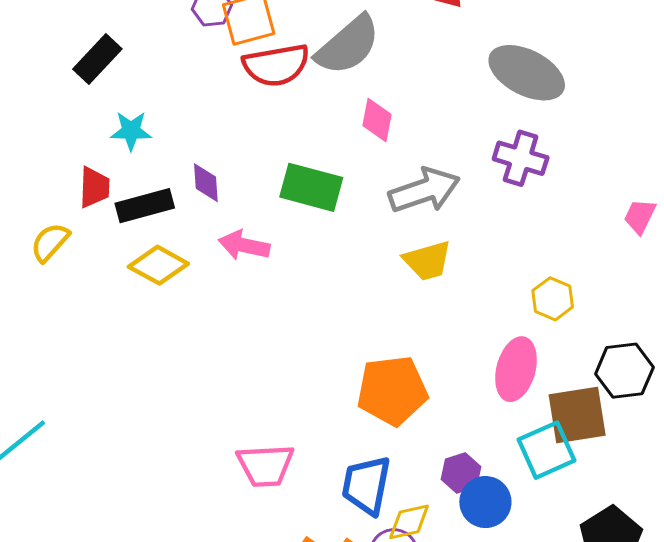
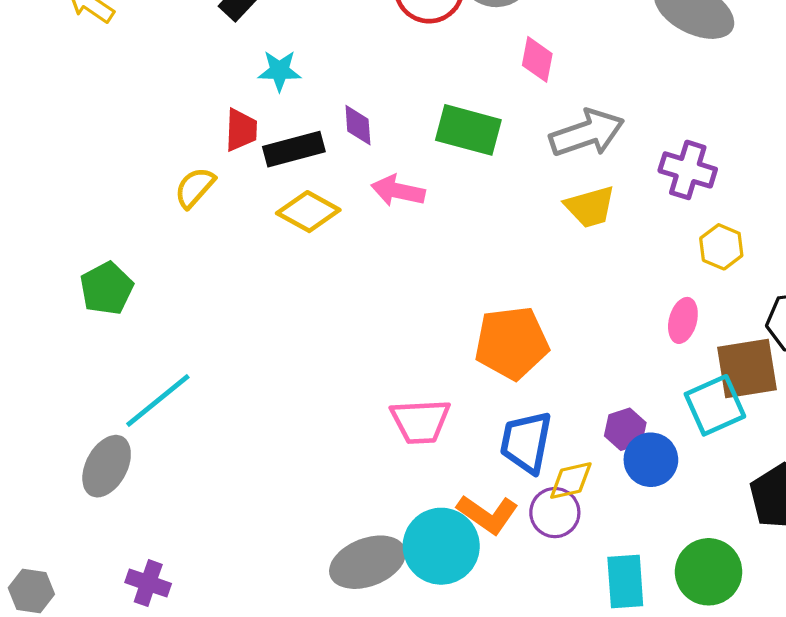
purple cross: (521, 158) -> (688, 170), moved
pink ellipse: (516, 369) -> (683, 320), size x0.7
orange pentagon: (392, 390) -> (512, 343), moved

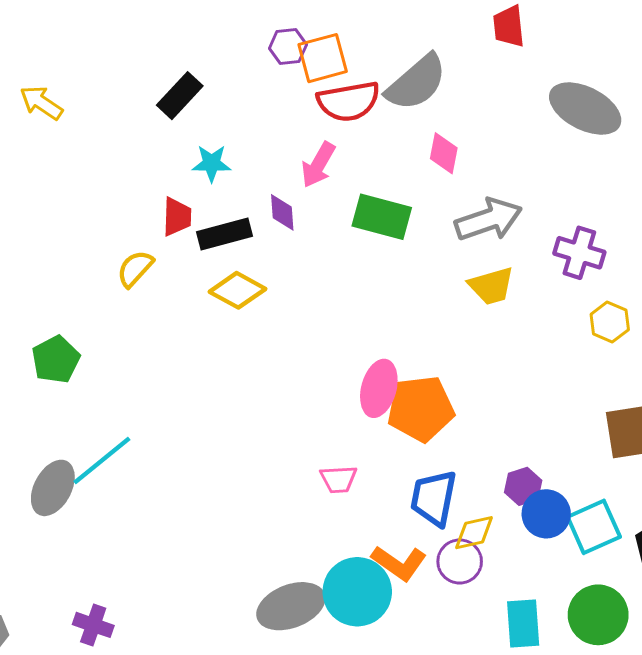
pink arrow: (398, 191) -> (318, 165), moved, turned -72
pink ellipse: (683, 320) -> (379, 388), moved, size x1.4
cyan square: (715, 405) -> (594, 527), moved
pink trapezoid: (420, 421) -> (338, 479), size x0.7
gray ellipse: (107, 466) -> (53, 488), moved

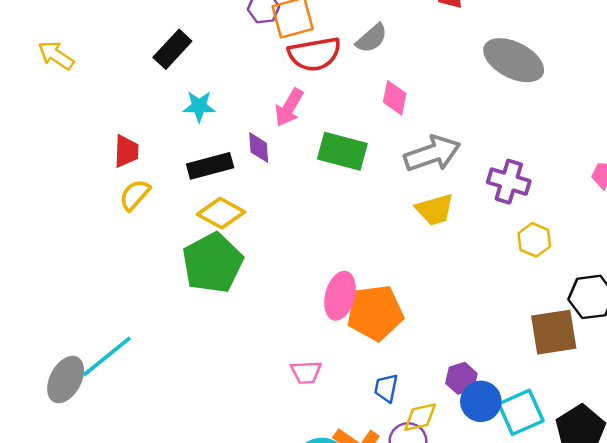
gray semicircle: (416, 83) -> (372, 38), size x0.6
red trapezoid: (177, 217) -> (126, 151), moved
green pentagon: (56, 360) -> (212, 263), moved, size x1.5
blue trapezoid: (434, 498) -> (386, 388), size x0.6

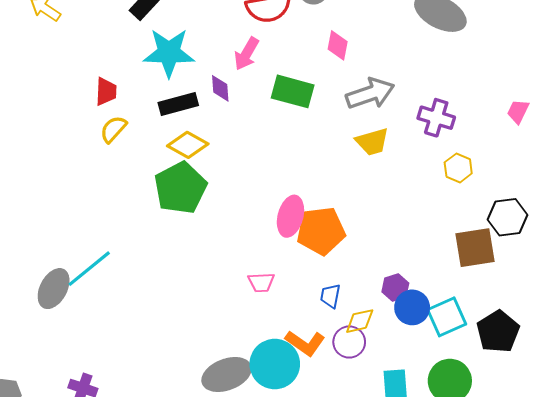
cyan star: (199, 106) -> (169, 53), size x1.8

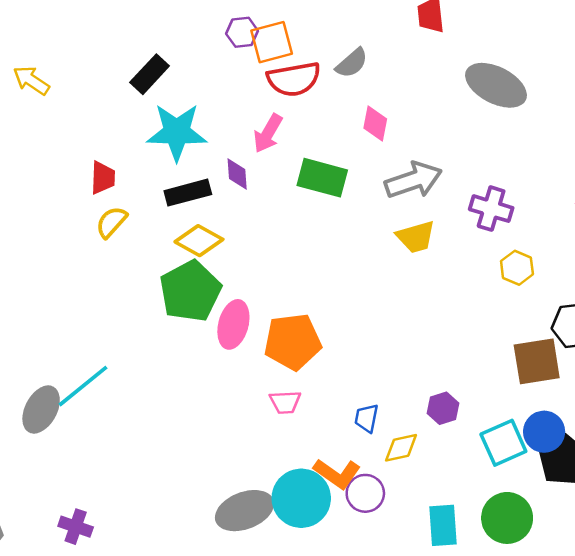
pink ellipse: (290, 216) -> (233, 324), moved
orange pentagon: (321, 231) -> (293, 342), moved
blue circle: (412, 307) -> (544, 432), moved
purple circle: (349, 342) -> (365, 493), moved

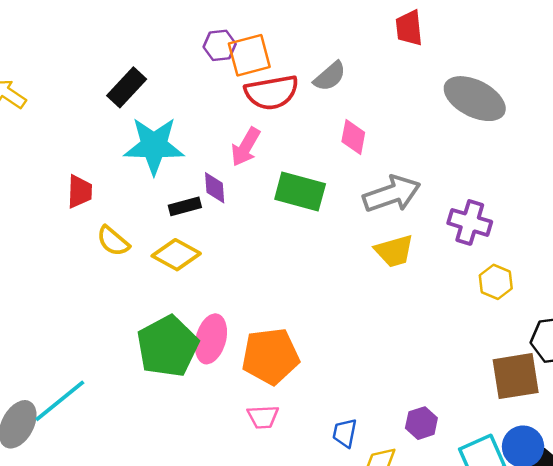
black rectangle: (188, 193) -> (185, 206), moved, size x0.7
yellow semicircle: (111, 222) -> (113, 241), moved, turned -92
green pentagon: (190, 291) -> (168, 346), moved

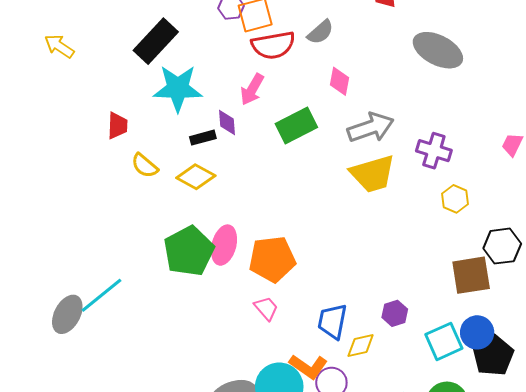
black rectangle: (127, 87) -> (156, 41), size x1.4
green rectangle: (300, 191) -> (296, 126), turned -42
yellow trapezoid: (394, 251) -> (373, 174), size x1.4
pink trapezoid: (263, 417) -> (266, 308), turned -128
blue trapezoid: (345, 433) -> (332, 321), size x1.5

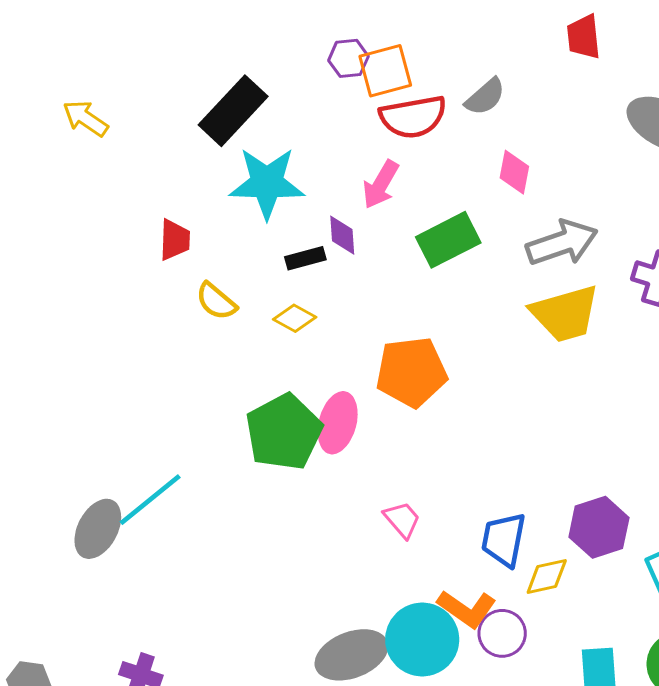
yellow diamond: (196, 177) -> (295, 318), size x0.7
orange pentagon: (272, 259) -> (411, 372), moved
purple hexagon: (395, 313) -> (599, 527), size x1.5

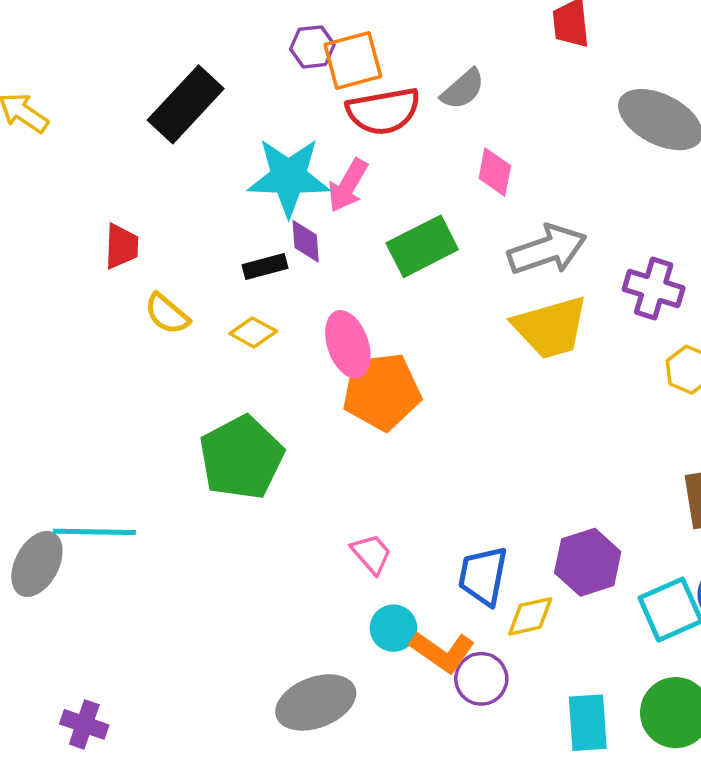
cyan star: (267, 183) -> (289, 177), moved
pink ellipse: (338, 423) -> (348, 344), moved, turned -34
cyan line: (150, 500) -> (94, 532), turned 40
cyan circle: (422, 640) -> (393, 628), moved, size x0.6

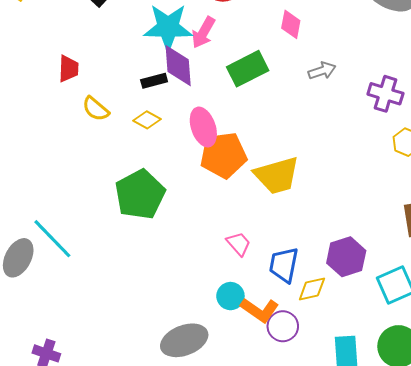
purple diamond: (306, 241) -> (178, 66), size x1.6
gray arrow: (547, 250) -> (322, 71), size x0.6
yellow trapezoid: (551, 327) -> (277, 175), moved
cyan line: (94, 532) -> (52, 239), turned 45
pink trapezoid: (371, 554) -> (239, 244), moved

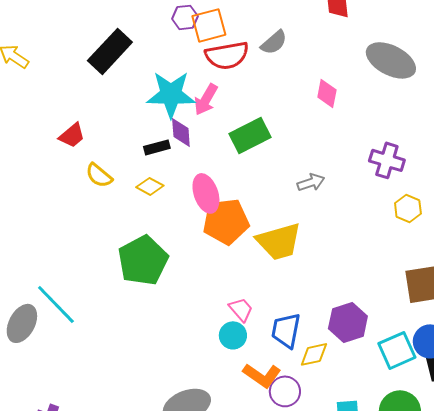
pink diamond: (291, 24) -> (327, 93), moved
purple diamond: (178, 66) -> (181, 132), size x0.7
red trapezoid: (68, 69) -> (72, 135), turned 48
gray arrow: (322, 71) -> (311, 182), moved
cyan circle: (230, 296) -> (233, 335), moved

